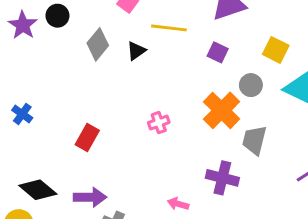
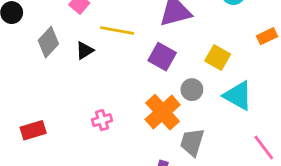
purple square: (218, 52) -> (162, 57), size x1.4
red rectangle: (87, 138) -> (33, 130), turned 40

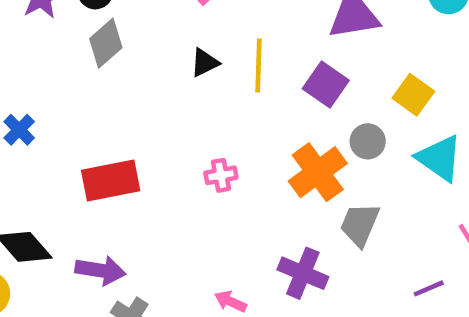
yellow line: (117, 31) -> (259, 66), moved, turned 76
gray diamond: (48, 42) -> (106, 43), moved
red rectangle: (33, 130) -> (111, 181), size x1.4

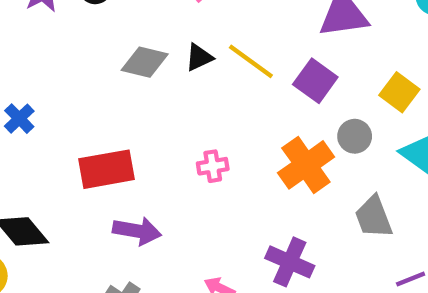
gray diamond: (106, 43) -> (145, 62), moved, turned 54
yellow line: (259, 66) -> (251, 61), turned -57
gray trapezoid: (360, 224) -> (374, 217), moved, turned -45
purple arrow: (100, 270) -> (137, 231), moved

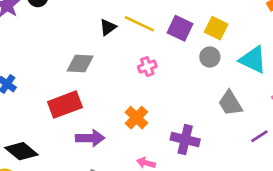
gray diamond: (145, 62) -> (80, 64), moved
yellow square: (399, 92) -> (216, 28), moved
orange cross: (306, 165) -> (136, 118), moved, size x0.7
pink cross: (213, 166) -> (147, 67), moved

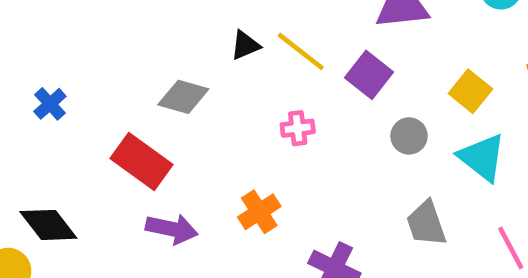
yellow square: (216, 28) -> (470, 91), moved
red rectangle: (65, 105) -> (141, 162), turned 44

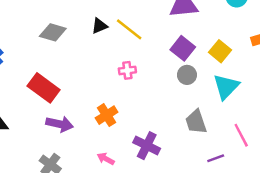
purple square: (369, 75) -> (183, 48), moved
gray diamond: (183, 97) -> (53, 32), moved
cyan triangle: (482, 157) -> (226, 87), turned 36

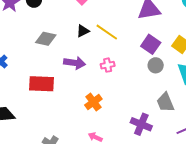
red rectangle: (44, 88) -> (41, 84), turned -30
purple arrow: (60, 124) -> (75, 63), moved
purple cross: (147, 146) -> (141, 124), moved

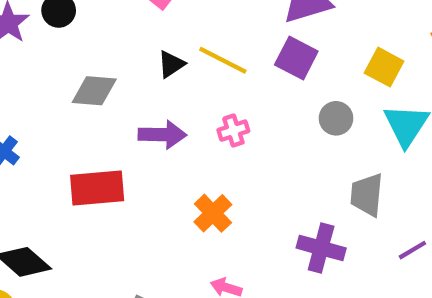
purple square: (151, 44) -> (296, 58), moved
gray trapezoid: (165, 102) -> (367, 195), turned 35

